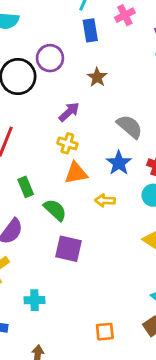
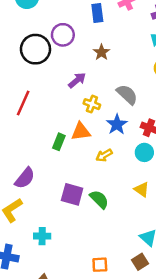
yellow cross: (67, 143) -> (92, 104), moved
green rectangle: (26, 187) -> (59, 142), moved, turned 42
yellow arrow: (105, 200) -> (104, 155), turned -35
green semicircle: (55, 210) -> (99, 199), moved

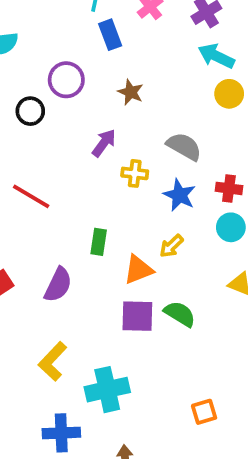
black circle: (35, 49) -> (30, 111), size x0.6
red line: (23, 103) -> (31, 196), turned -70
orange triangle: (81, 132) -> (138, 270), moved
purple semicircle: (25, 178) -> (58, 285), moved
cyan cross: (42, 236) -> (107, 390), size x1.6

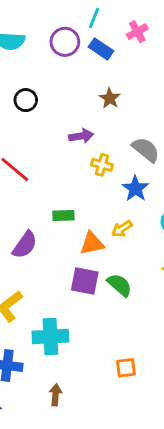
blue rectangle: (110, 35) -> (101, 49), turned -45
purple circle: (66, 80) -> (65, 42), moved
purple arrow: (104, 143) -> (81, 136), turned 35
green rectangle: (99, 242) -> (63, 216), turned 70

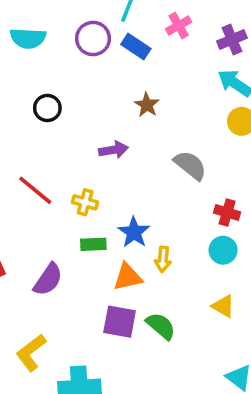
yellow cross: (102, 165) -> (85, 202), moved
blue star: (135, 189) -> (134, 232), moved
yellow arrow: (122, 229) -> (163, 259), turned -50

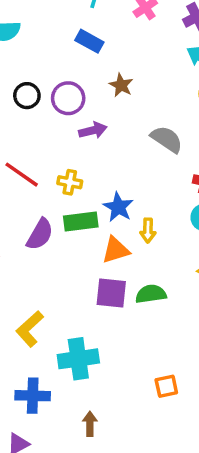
purple circle: (93, 38) -> (68, 98), moved
blue rectangle: (136, 46) -> (89, 41), moved
green rectangle: (93, 244) -> (81, 221), size x1.4
purple semicircle: (48, 280) -> (40, 234), moved
green semicircle: (161, 326) -> (151, 294), turned -44

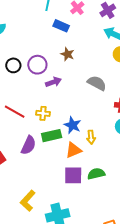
blue rectangle: (89, 41) -> (61, 26), moved

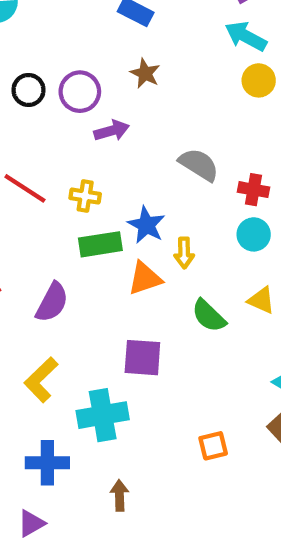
gray semicircle: (97, 83) -> (199, 165), moved
purple semicircle: (28, 145) -> (52, 302), moved
green semicircle: (96, 174) -> (209, 316), moved, turned -126
purple square: (73, 175) -> (142, 358), moved

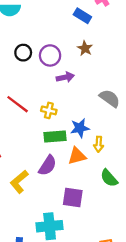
blue star: (146, 225) -> (80, 128), turned 30
purple semicircle: (52, 302) -> (48, 165), moved
yellow L-shape: (41, 380) -> (19, 182), moved

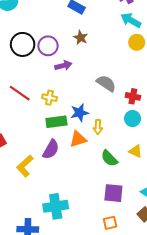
black circle: (23, 53) -> (23, 44), size x1.5
purple square: (73, 197) -> (113, 193), moved

